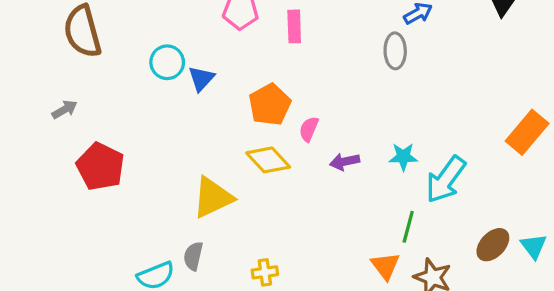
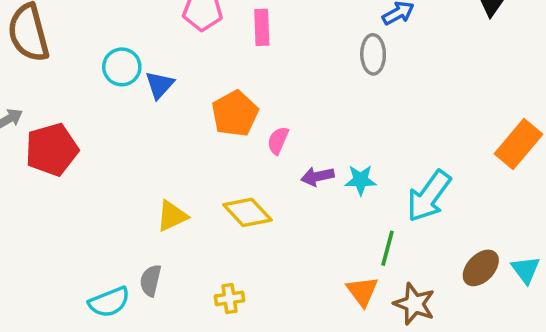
cyan star: (403, 157) -> (361, 180), moved
yellow diamond: (268, 160) -> (247, 212), moved
red pentagon: (100, 166) -> (52, 149), moved, turned 30
yellow triangle: (213, 197) -> (172, 216), size x0.7

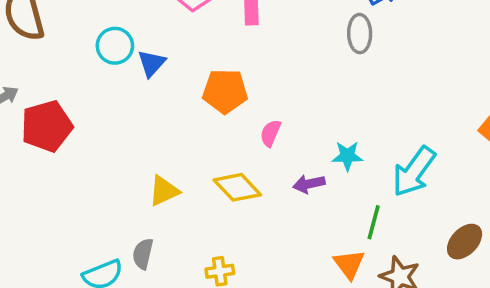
orange pentagon: (235, 114) -> (225, 91), turned 30
pink semicircle: (278, 141) -> (270, 133), moved
purple arrow: (317, 176) -> (309, 184), moved

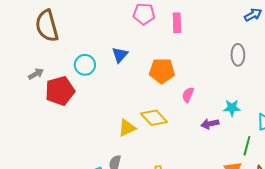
gray ellipse: (360, 34) -> (238, 55), moved
cyan circle: (115, 46) -> (85, 65), moved
yellow diamond: (237, 187) -> (154, 118), moved

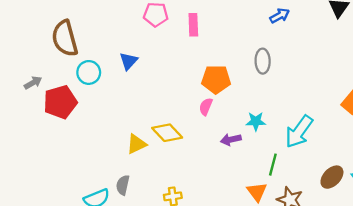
brown semicircle: (47, 26) -> (65, 38), moved
orange pentagon: (162, 71) -> (216, 79), moved

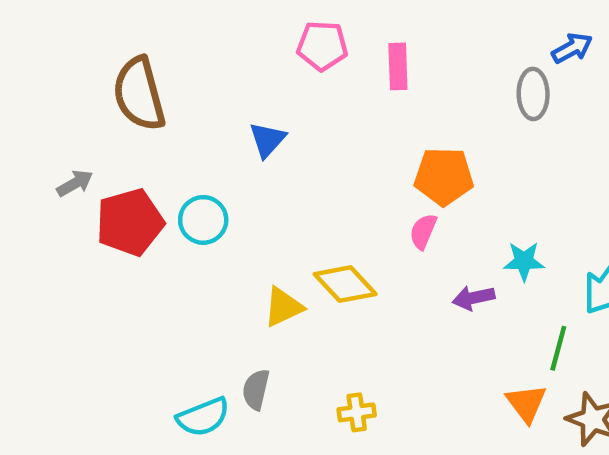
gray ellipse: (263, 61) -> (533, 94), moved
cyan circle: (89, 72) -> (203, 220), moved

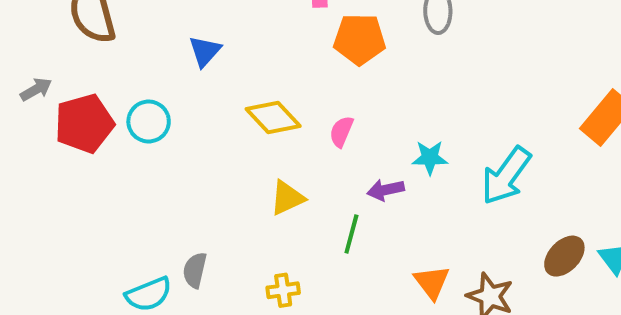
orange pentagon: (444, 176) -> (359, 39), moved
yellow diamond: (345, 284) -> (273, 117), moved
yellow triangle: (283, 307) -> (287, 198), moved
green line: (558, 348) -> (351, 234), moved

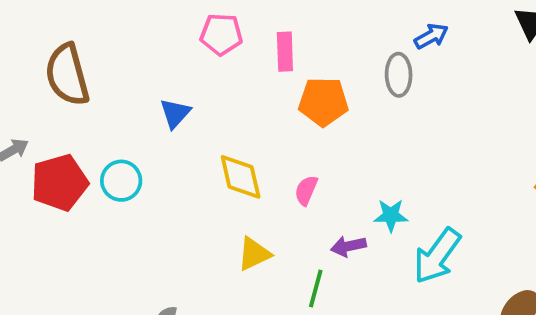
yellow diamond: (273, 117) -> (241, 177), turned 30
cyan arrow: (506, 176) -> (437, 256), moved

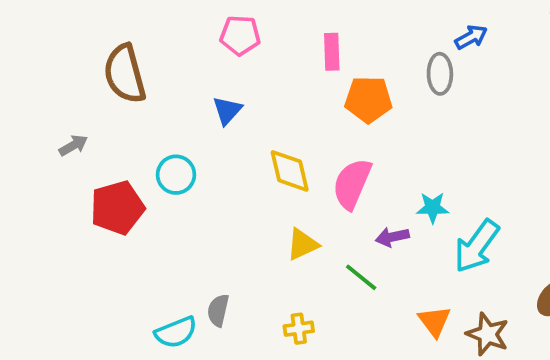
pink pentagon: (221, 34) -> (240, 35), moved
red pentagon: (60, 183) -> (117, 208), moved
pink semicircle: (306, 190) -> (352, 184), size x1.8
green line: (316, 289) -> (361, 277), turned -66

